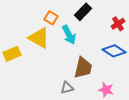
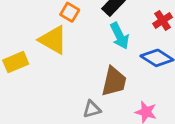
cyan arrow: (69, 35) -> (120, 36), moved

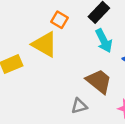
brown trapezoid: (114, 81) -> (99, 81), turned -64

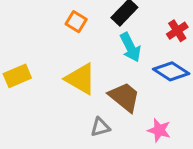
yellow triangle: (45, 44) -> (81, 79), moved

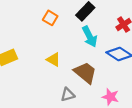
yellow triangle: (81, 79) -> (53, 60), size x0.6

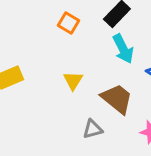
yellow triangle: (53, 60) -> (73, 81), turned 32

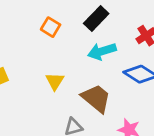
cyan arrow: (123, 49) -> (102, 51), turned 100

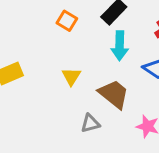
cyan arrow: (102, 51) -> (120, 46), turned -72

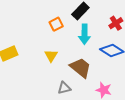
orange square: (67, 21) -> (56, 24), moved, turned 32

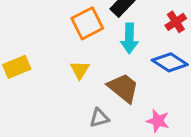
orange square: (56, 24) -> (87, 23), size x1.5

